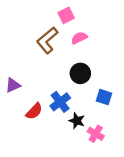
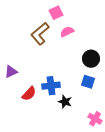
black circle: (80, 73) -> (91, 59), moved
blue cross: (60, 102) -> (51, 86), turned 30
pink cross: (96, 134) -> (95, 119), moved

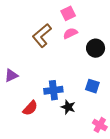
pink square: (56, 13) -> (68, 13), moved
black circle: (91, 59) -> (96, 48), moved
red semicircle: (29, 94) -> (30, 108), moved

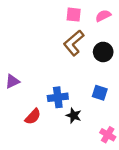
pink square: (68, 13) -> (74, 15), turned 32
pink semicircle: (70, 33) -> (103, 16), moved
brown L-shape: (42, 35) -> (74, 43), moved

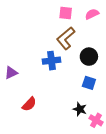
black circle: (103, 52) -> (89, 57), moved
blue cross: (58, 97) -> (51, 61), moved
black star: (74, 115) -> (80, 109), moved

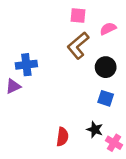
pink semicircle: (92, 14) -> (108, 29), moved
blue cross: (51, 61) -> (26, 65), moved
red semicircle: (29, 104) -> (62, 137), moved, turned -35

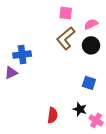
black circle: (106, 67) -> (91, 45), moved

